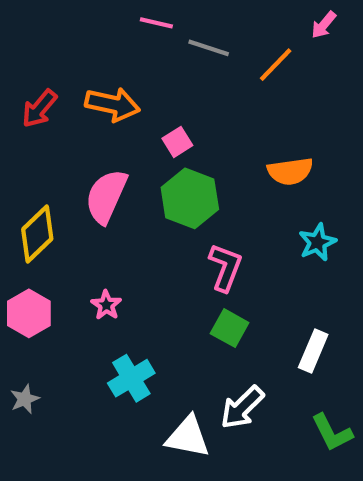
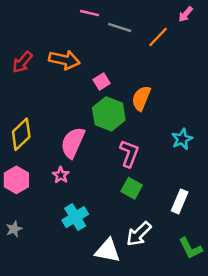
orange semicircle: (290, 171) -> (141, 98), moved, turned 120
pink semicircle: (106, 196) -> (73, 143), moved

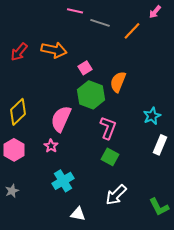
white rectangle: (180, 201) -> (160, 145), moved
white triangle: (108, 251) -> (78, 214), moved, size x0.7

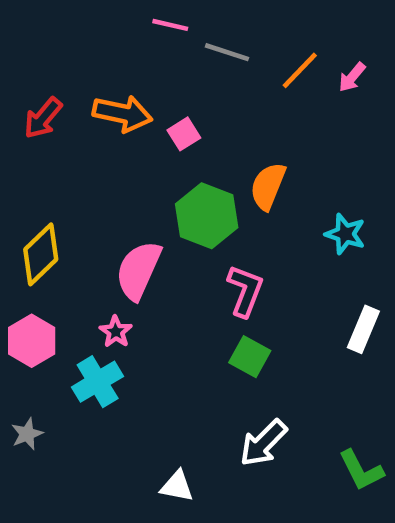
pink arrow: (155, 12) -> (352, 77), moved
pink square: (85, 68) -> (184, 134), moved
cyan star: (152, 116) -> (345, 234), moved, turned -30
cyan cross: (63, 181) -> (98, 382), moved

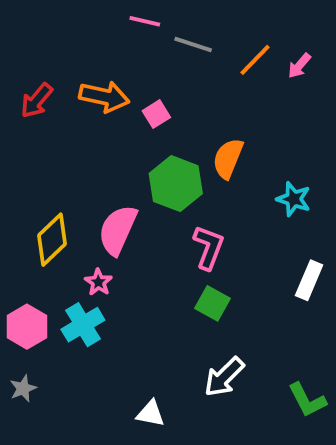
yellow diamond: (41, 254) -> (52, 240), moved
pink hexagon: (32, 341) -> (27, 327), moved
gray star: (27, 434) -> (23, 388), moved

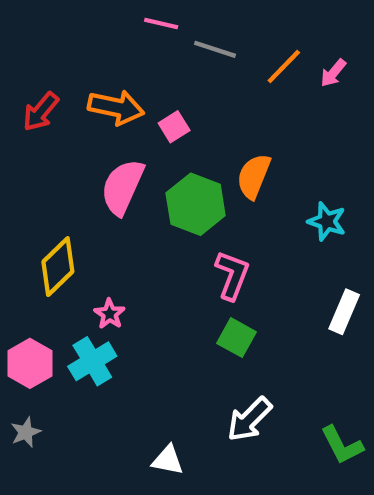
pink semicircle: (118, 230) -> (122, 187), moved

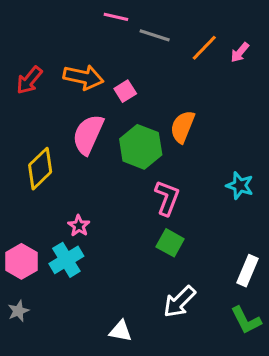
cyan star: (327, 221) -> (240, 186), moved
yellow diamond: (58, 267) -> (40, 169), moved
white rectangle: (344, 312) -> (248, 271), moved

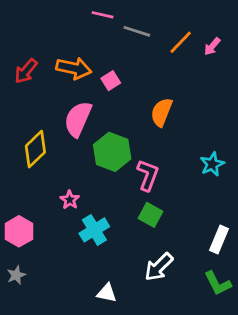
green hexagon: (141, 147) -> (112, 152), moved
cyan star: (240, 186) -> (212, 164), turned 30
cyan cross: (66, 260) -> (94, 230), moved

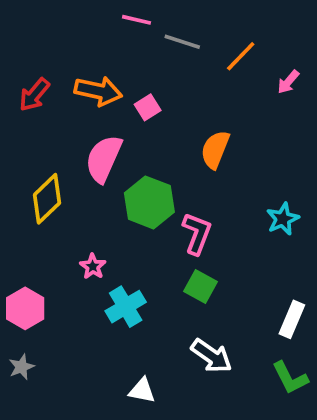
pink arrow: (212, 46) -> (288, 82), moved
white arrow: (159, 267) -> (211, 356), turned -100

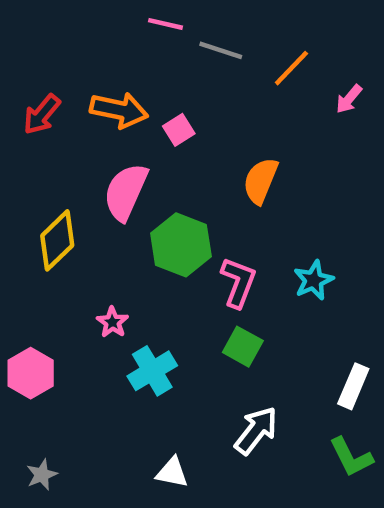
cyan star: (283, 219) -> (314, 280), moved
white arrow: (211, 356) -> (256, 430), turned -87
gray star: (21, 367) -> (42, 475), moved

